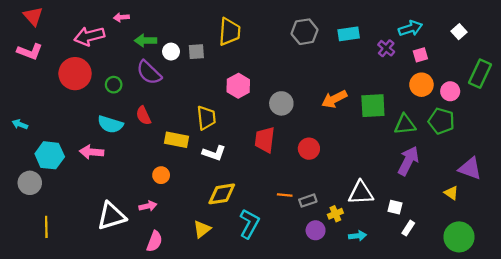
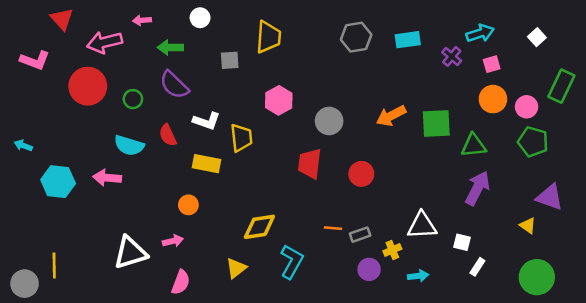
red triangle: (33, 16) -> (62, 19), moved
white circle: (171, 52) -> (200, 18), moved
green pentagon: (441, 121) -> (533, 142), moved
white L-shape: (214, 153) -> (206, 121), moved
gray circle: (30, 183) -> (25, 284), moved

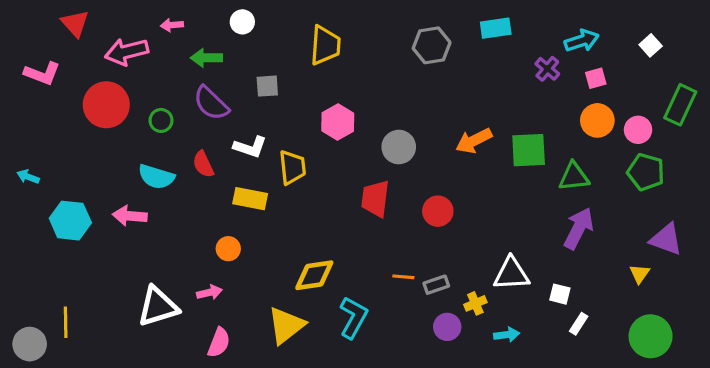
cyan rectangle: (408, 40) -> (496, 28), moved
gray square: (230, 60) -> (267, 86), moved
yellow triangle: (528, 226) -> (640, 274), turned 30
yellow triangle: (236, 268) -> (286, 325), size x1.5

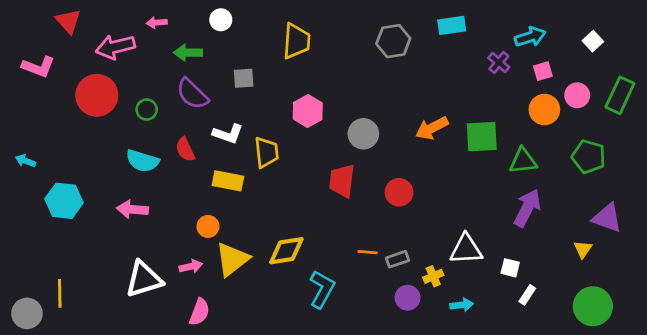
pink circle: (638, 130) -> (577, 95), moved
pink arrow: (130, 216) -> (132, 209), moved
yellow triangle: (286, 325) -> (232, 259), moved

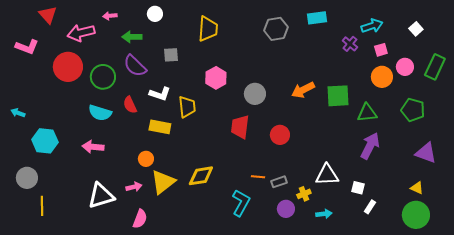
green circle: (147, 110) -> (103, 77), size x1.6
yellow triangle: (583, 249) -> (417, 188), moved, turned -40
cyan L-shape: (322, 289) -> (241, 203), moved
gray circle: (27, 313) -> (27, 178), moved

